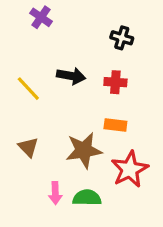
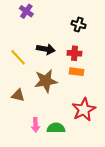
orange rectangle: (115, 125) -> (77, 72), moved
brown triangle: (28, 147) -> (18, 95), turned -32
brown star: (84, 150) -> (46, 81), moved

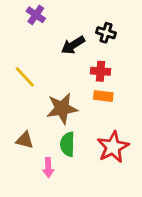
black arrow: (46, 49) -> (73, 45), moved, turned 138
brown triangle: (18, 95) -> (25, 140), moved
green semicircle: (56, 128) -> (67, 144), moved, turned -90

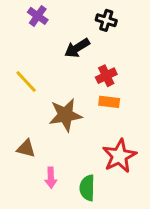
black cross: (106, 33) -> (106, 20), moved
red cross: (101, 71) -> (106, 76), turned -30
green semicircle: (67, 144) -> (87, 188), moved

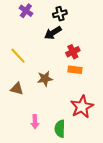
black cross: (106, 20) -> (60, 14), moved, turned -32
brown star: (65, 115) -> (45, 79), size x0.7
brown triangle: (26, 149) -> (17, 89), moved

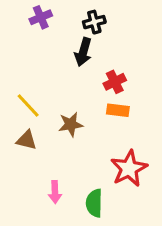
purple cross: (26, 11) -> (41, 17), turned 32
black arrow: (53, 33) -> (83, 52), turned -42
yellow line: (18, 56) -> (28, 105), moved

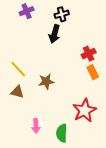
red cross: (115, 82) -> (89, 54), moved
orange rectangle: (118, 110) -> (93, 72), moved, turned 56

